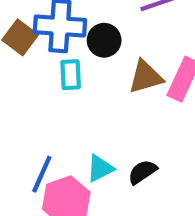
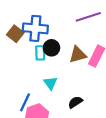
black circle: (104, 40) -> (51, 48), moved
cyan triangle: (100, 168) -> (50, 83), moved, turned -40

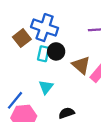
brown square: (15, 34) -> (22, 38), moved
brown triangle: (78, 55) -> (81, 65), turned 42

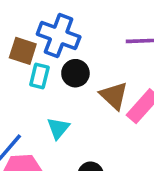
brown square: (22, 38) -> (23, 51), turned -36
cyan rectangle: (43, 54) -> (39, 76), moved

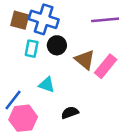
brown square: (23, 51) -> (20, 20), moved
cyan triangle: (58, 128) -> (47, 85), turned -48

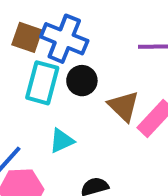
cyan rectangle: (32, 49) -> (42, 83), size x1.5
cyan triangle: (47, 85) -> (62, 141), turned -48

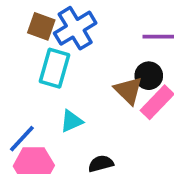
blue cross: (64, 39) -> (75, 28), turned 36
black circle: (82, 81) -> (149, 76), moved

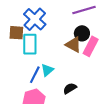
brown square: (41, 26) -> (16, 33), moved
blue line: (22, 139) -> (35, 75), moved

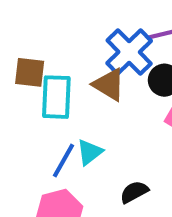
blue cross: (35, 19) -> (129, 52), moved
brown triangle: (73, 45) -> (109, 85), moved

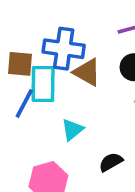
blue cross: (129, 52) -> (64, 49), moved, turned -36
blue line: (64, 160) -> (24, 103), moved

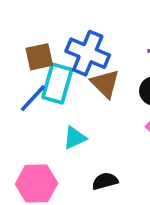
brown square: (20, 64) -> (39, 57), turned -32

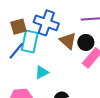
brown triangle: (105, 83) -> (68, 41), moved

